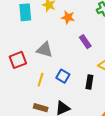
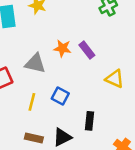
orange star: (68, 17) -> (62, 48), moved
black rectangle: (89, 82) -> (90, 121), moved

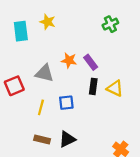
blue square: (60, 96) -> (66, 103), turned -35
black rectangle: (90, 121) -> (93, 86), moved

